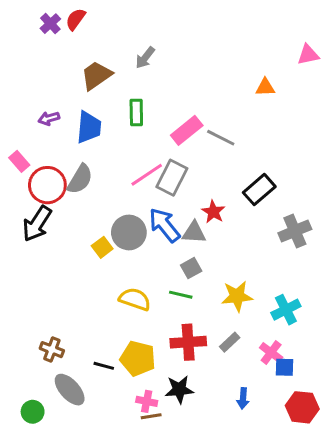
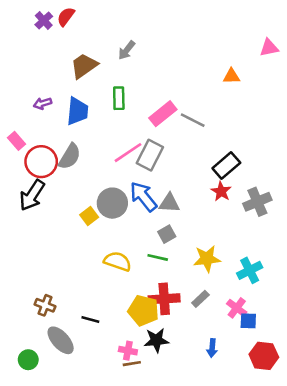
red star: (213, 212) -> (221, 191), moved
yellow pentagon: (138, 358) -> (143, 311), moved

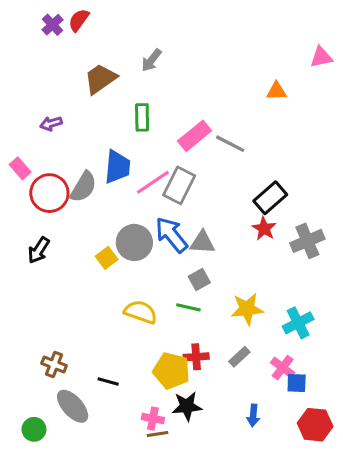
blue trapezoid: (77, 111) -> (117, 167), moved
black arrow: (32, 195) -> (39, 250), moved, size x0.7
red cross: (164, 299) -> (196, 357), size x0.7

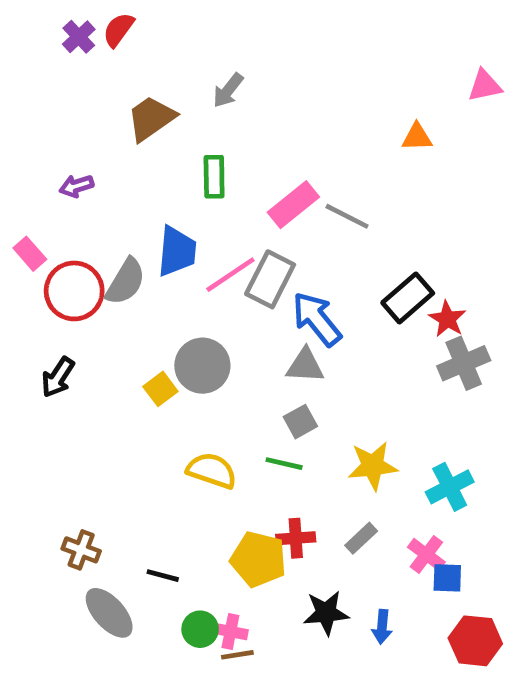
red star: (264, 229) -> (447, 319), moved
blue arrow: (171, 235) -> (317, 319), moved
black star: (187, 406) -> (326, 613), moved
green circle: (34, 429) -> (200, 629), moved

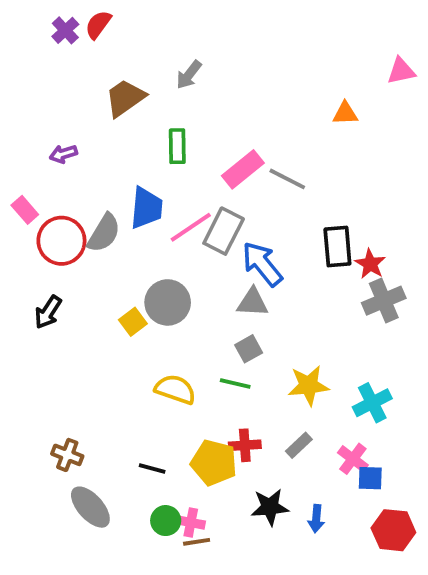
black rectangle: (408, 298) -> (337, 247), turned -54
black line: (163, 576) -> (152, 468), moved

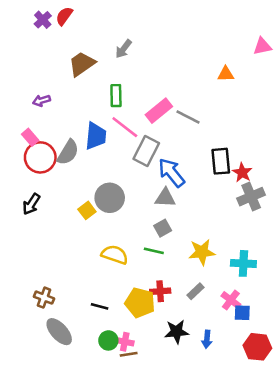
pink rectangle: (25, 210) -> (30, 137), moved
pink line: (191, 227) -> (125, 127), moved, turned 72
cyan cross: (372, 403) -> (243, 263), turned 30

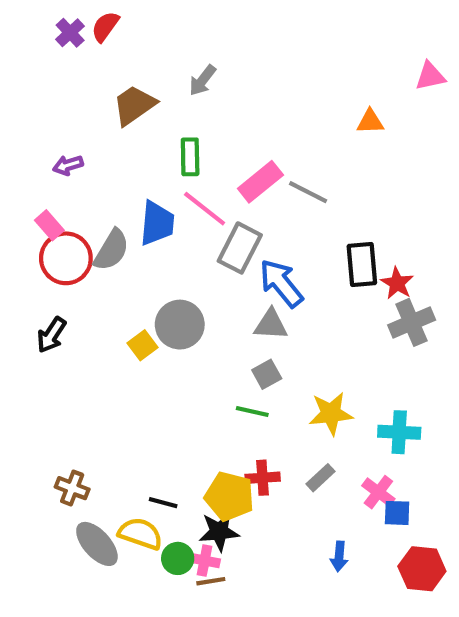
yellow semicircle: (115, 255) -> (140, 534), moved
black star: (177, 332) -> (219, 532), moved

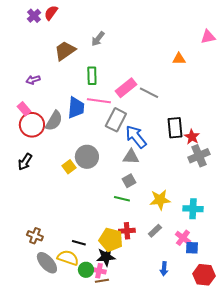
pink line: (205, 209) -> (99, 101), turned -30

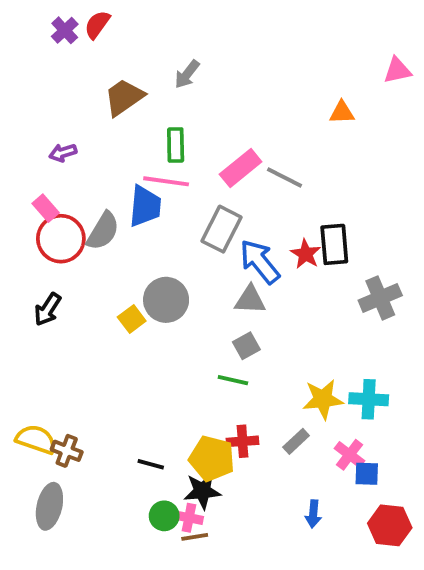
pink line: (99, 101) -> (166, 181), moved
red star: (192, 137) -> (306, 254), moved
yellow star: (160, 200) -> (323, 399), moved
yellow semicircle: (68, 258) -> (36, 439), moved
gray ellipse: (47, 263) -> (49, 506), moved, turned 55

